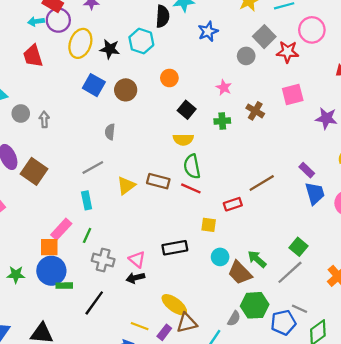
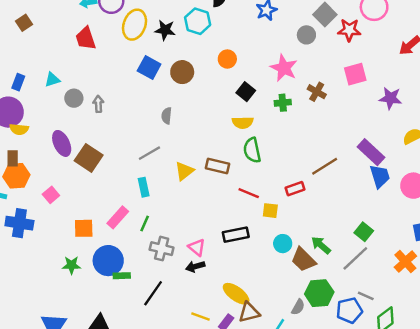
pink star: (224, 87) -> (284, 68), size x1.6
purple rectangle: (307, 170) -> (371, 152), size x1.6
red line: (191, 188) -> (249, 193), moved
orange square: (49, 247) -> (84, 228), moved

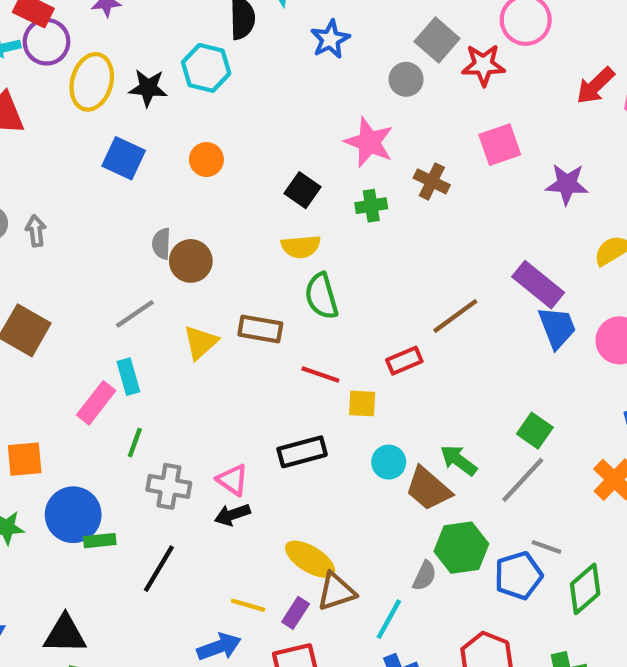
orange circle: (227, 59) -> (206, 160), moved
brown circle: (182, 72) -> (191, 261), moved
pink rectangle: (118, 217) -> (96, 403), moved

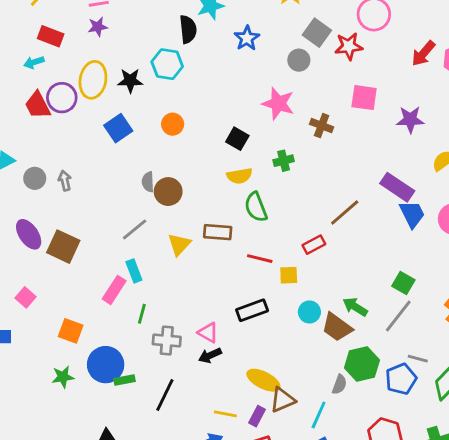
purple circle: (46, 42) -> (62, 98), moved
pink square: (500, 145) -> (364, 98), turned 32
blue square: (124, 158) -> (118, 128), turned 36
green cross: (371, 206) -> (284, 161), moved
orange square: (25, 459) -> (71, 331), turned 30

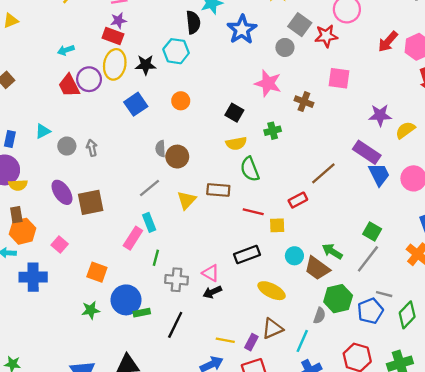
red rectangle: (51, 36) -> (113, 36), moved
blue star: (247, 38) -> (242, 30), size x1.4
purple star: (410, 120) -> (380, 115), moved
brown square: (63, 247) -> (91, 202), turned -36
yellow ellipse: (263, 380) -> (272, 291), moved

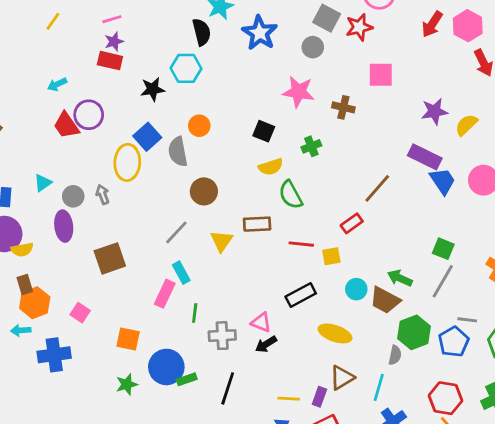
yellow ellipse: (115, 64) -> (127, 162), moved
gray semicircle: (160, 149) -> (178, 152), moved, size x1.5
purple ellipse: (62, 192) -> (64, 226), moved, turned 35

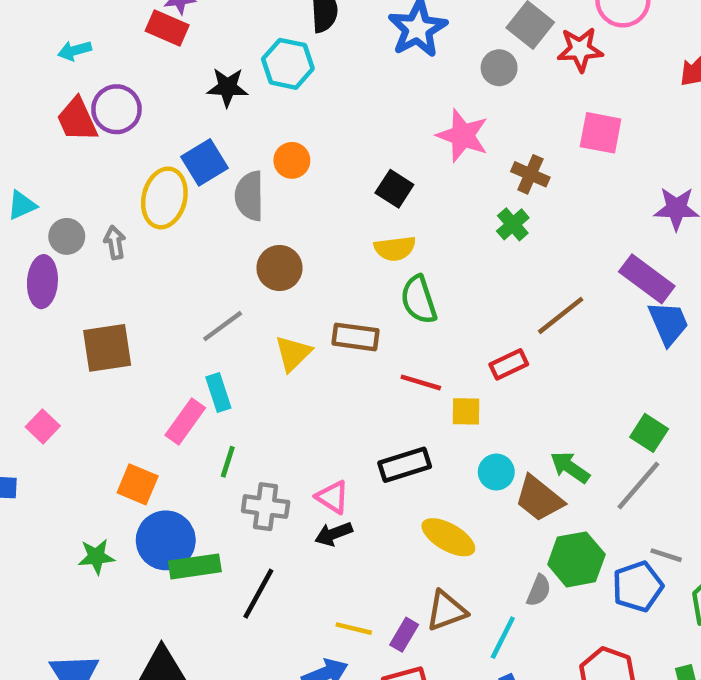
green cross: (311, 146) -> (513, 224), moved, turned -30
orange square: (128, 339) -> (138, 484), moved
green rectangle: (187, 379) -> (195, 566), size x1.5

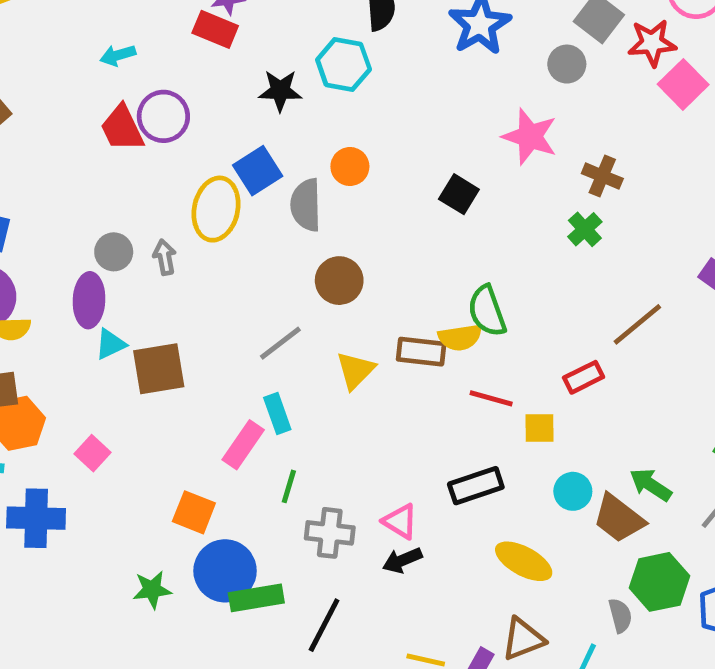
pink square: (601, 133) -> (683, 84), moved, turned 36
cyan triangle: (22, 205) -> (110, 344), moved
yellow semicircle: (395, 248) -> (460, 337), moved
gray semicircle: (539, 590) -> (620, 616), turned -36

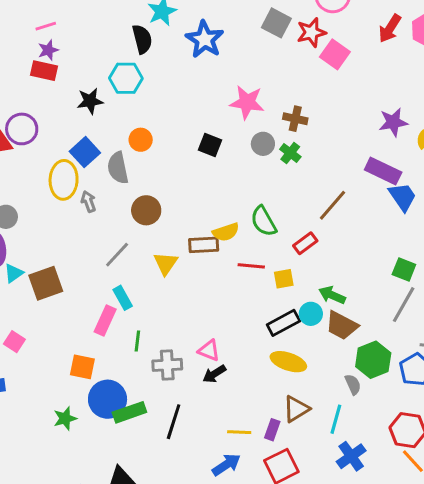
gray circle: (567, 64) -> (263, 144), moved
gray arrow: (165, 257) -> (88, 202), moved
green semicircle: (487, 311) -> (264, 221), moved
green arrow: (651, 485) -> (332, 295), moved
black rectangle: (476, 486) -> (283, 323), moved

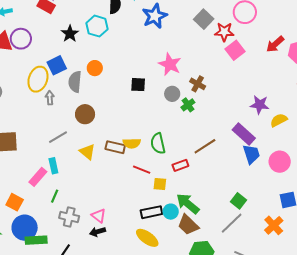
black star: (90, 101) -> (70, 34), turned 30
black square: (210, 145) -> (138, 85), turned -35
yellow triangle: (166, 263) -> (87, 152), turned -42
green arrow: (332, 295) -> (188, 204), size x1.4

